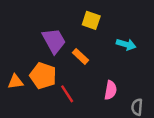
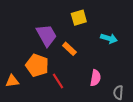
yellow square: (91, 20) -> (79, 18), turned -35
orange triangle: (15, 82) -> (12, 81), moved

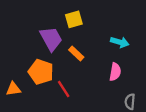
yellow square: (79, 18) -> (74, 19), moved
pink semicircle: (95, 78) -> (115, 72), moved

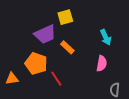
purple trapezoid: (51, 39) -> (45, 34), turned 95
cyan arrow: (120, 42) -> (106, 37), turned 49

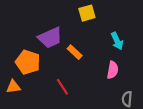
yellow square: (65, 17) -> (87, 13), moved
orange pentagon: (36, 63) -> (28, 62), moved

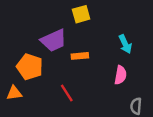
yellow square: (87, 13) -> (81, 14), moved
orange rectangle: (75, 52) -> (80, 56), turned -48

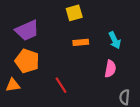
purple trapezoid: (54, 40) -> (27, 30), moved
orange rectangle: (80, 56) -> (81, 42), moved

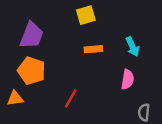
purple trapezoid: (27, 30) -> (32, 35), turned -45
red line: (61, 85) -> (71, 98), turned 63

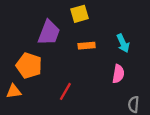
purple trapezoid: (32, 35) -> (49, 33), moved

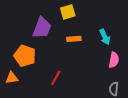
pink semicircle: (118, 74) -> (114, 60), moved

